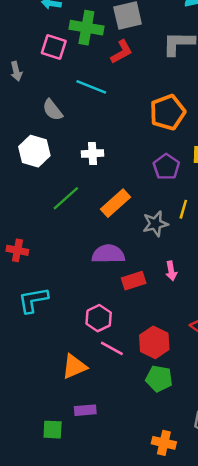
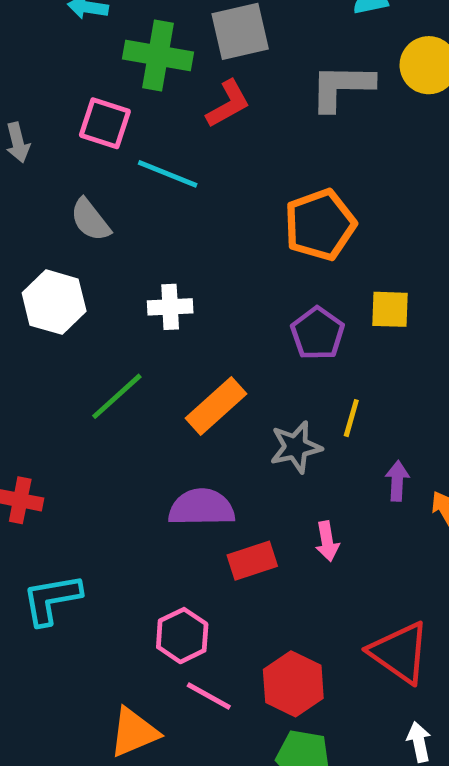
pink square: (54, 47) -> (105, 123), moved

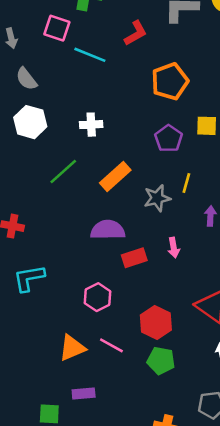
red L-shape: (228, 104) -> (136, 33), moved
gray semicircle: (90, 220) -> (26, 79), moved
pink line: (209, 696) -> (111, 345), moved

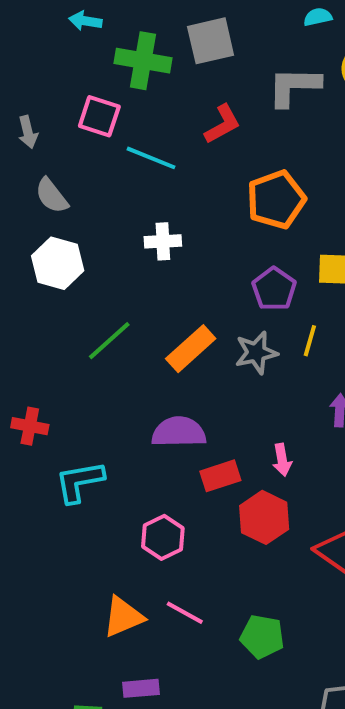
white cross: (91, 125) -> (163, 241), moved
yellow line: (186, 183) -> (310, 341), moved
gray star: (157, 198) -> (256, 353), moved
cyan L-shape: (29, 278) -> (79, 482), moved
red hexagon: (156, 323) -> (264, 517), moved

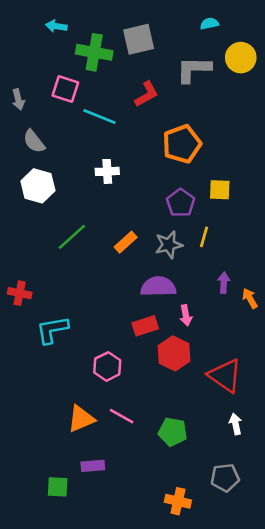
orange rectangle: (191, 349) -> (126, 242), size x0.7
purple semicircle: (179, 432) -> (158, 287), moved

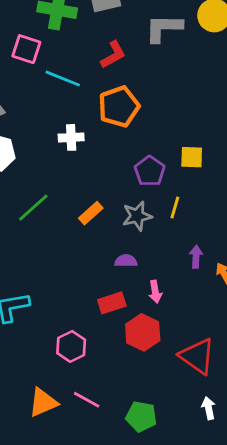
orange pentagon: (182, 144) -> (119, 107), moved
purple semicircle: (158, 287) -> (126, 261), size x0.6

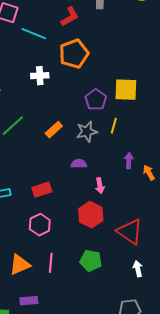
yellow square: (192, 157) -> (126, 90), size x1.4
red rectangle: (112, 303) -> (42, 190), moved
pink line: (87, 400) -> (51, 263), turned 66
green pentagon: (141, 417) -> (91, 261), moved

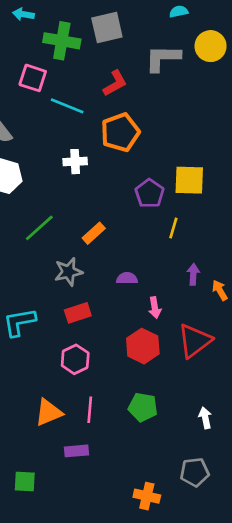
gray star: (87, 132) -> (68, 272), moved
red triangle: (130, 232) -> (195, 341), moved, turned 48
purple rectangle: (29, 301) -> (76, 451), moved

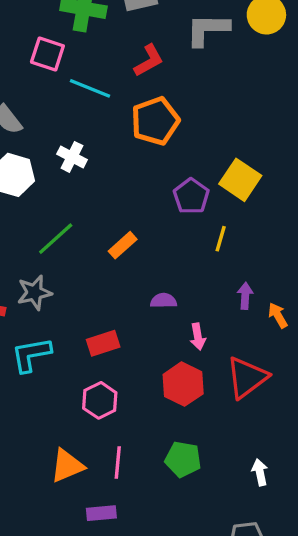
white cross: (75, 162) -> (72, 157), moved, turned 30
yellow square: (189, 180) -> (240, 180), turned 32
gray star: (68, 272) -> (34, 293), moved

